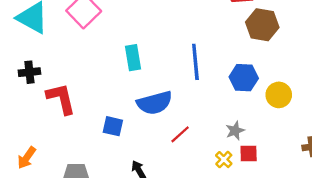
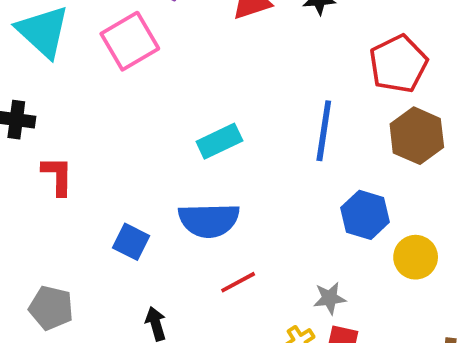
cyan rectangle: (133, 58) -> (219, 141), moved, turned 60
blue line: (195, 62) -> (324, 131), moved
red L-shape: (61, 99) -> (57, 176), size x0.7

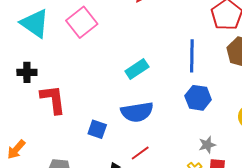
red L-shape: (57, 176) -> (53, 99), size x1.4
blue hexagon: (365, 215) -> (198, 98), moved
red line: (238, 282) -> (140, 153), moved

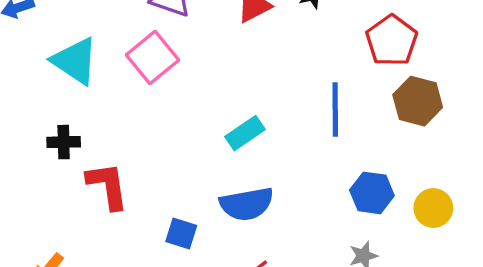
blue hexagon: (198, 98) -> (372, 193), moved

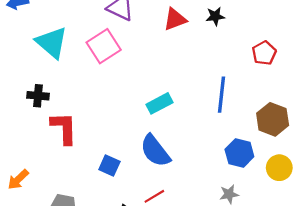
red pentagon: (392, 41) -> (264, 53), size x0.7
brown hexagon: (418, 101) -> (273, 119), moved
blue semicircle: (247, 204) -> (155, 151), turned 56

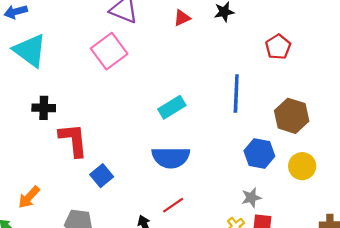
red triangle: (175, 19) -> (182, 18), size x0.7
cyan triangle: (52, 43) -> (30, 50), moved
blue semicircle: (155, 151) -> (171, 157), turned -48
blue square: (109, 166) -> (102, 176), moved, turned 30

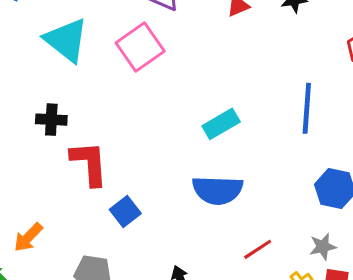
cyan triangle: (30, 50) -> (66, 40), moved
red line: (173, 205) -> (258, 249), moved

